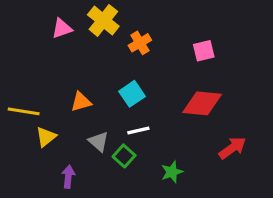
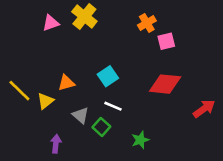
orange cross: (140, 43) -> (147, 23), moved
yellow line: (24, 111) -> (19, 91), turned 35
white line: (138, 130) -> (113, 106), turned 36
yellow triangle: (46, 137) -> (45, 101), moved
red arrow: (232, 148) -> (204, 109), moved

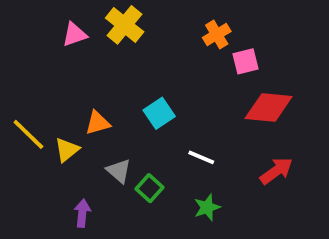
red diamond: (165, 84) -> (269, 107), moved
white line: (113, 106) -> (201, 157), moved
red arrow: (204, 109) -> (276, 171), moved

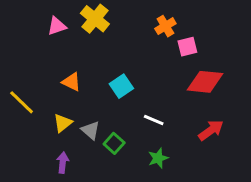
orange triangle: (98, 123) -> (71, 82), moved, turned 42
yellow triangle: (67, 150) -> (63, 123), moved

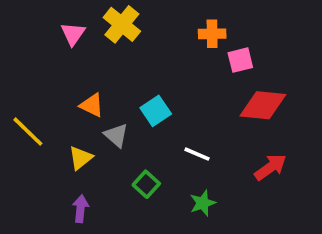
pink triangle: (57, 26) -> (73, 34), turned -36
orange cross: (165, 26) -> (212, 34), turned 30
gray triangle: (91, 130) -> (116, 135), moved

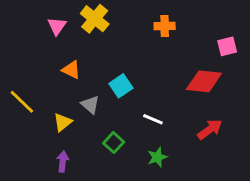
pink square: (240, 60) -> (227, 46), moved
orange triangle: (92, 105) -> (71, 70), moved

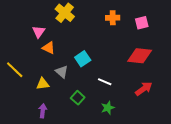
pink triangle: (57, 26) -> (39, 32), moved
pink square: (227, 46) -> (142, 23), moved
yellow triangle: (63, 122) -> (43, 84), turned 32

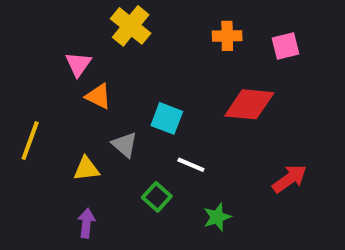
red diamond: (140, 56) -> (249, 104), moved
cyan square: (83, 59) -> (167, 118), turned -35
yellow line: (15, 70) -> (30, 141), turned 66
white line: (105, 82) -> (191, 165), moved

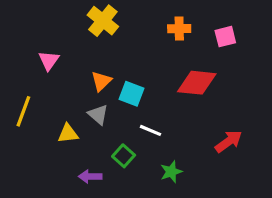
pink triangle: (78, 64) -> (49, 60), moved
orange triangle: (98, 96) -> (101, 81), moved, turned 50
purple arrow: (86, 223) -> (90, 177), moved, turned -95

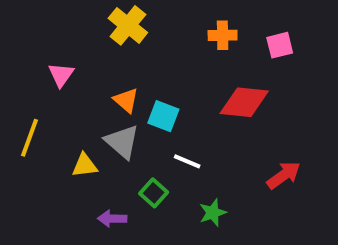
orange triangle: (101, 81) -> (126, 100), turned -35
gray triangle: (98, 114) -> (122, 142), size x1.4

